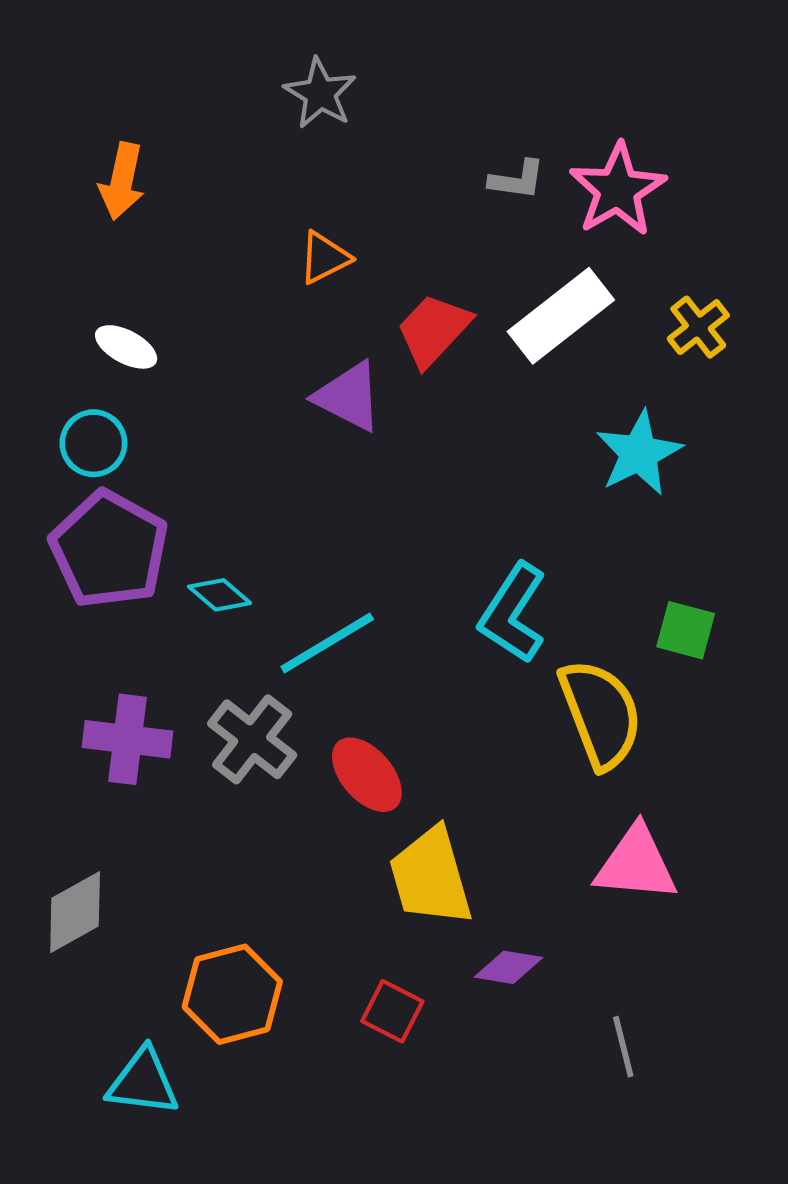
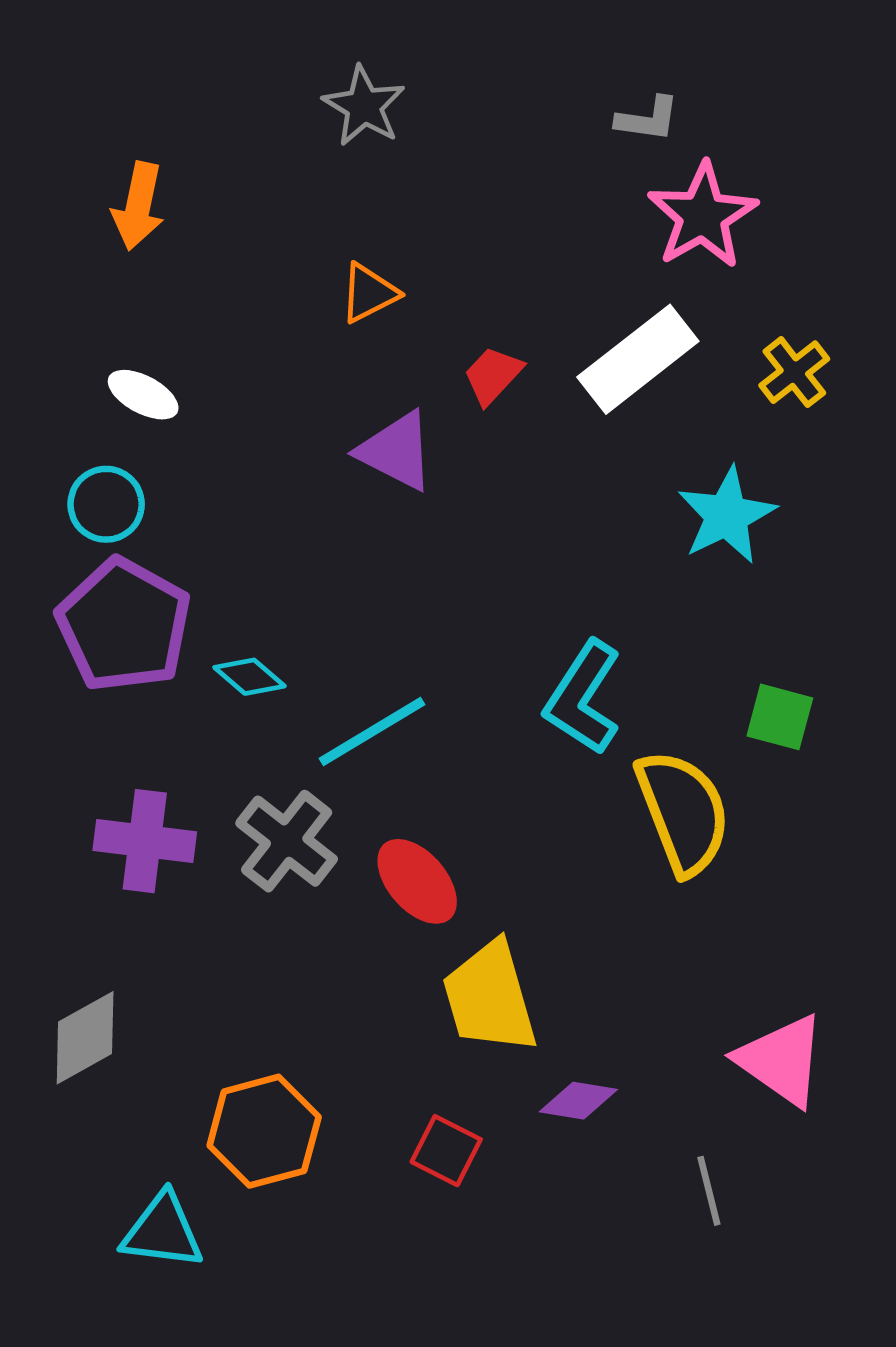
gray L-shape: (517, 180) -> (648, 119), moved
red trapezoid: (433, 330) -> (493, 375), size x0.7
pink triangle: (636, 864) -> (781, 1060), moved, turned 30

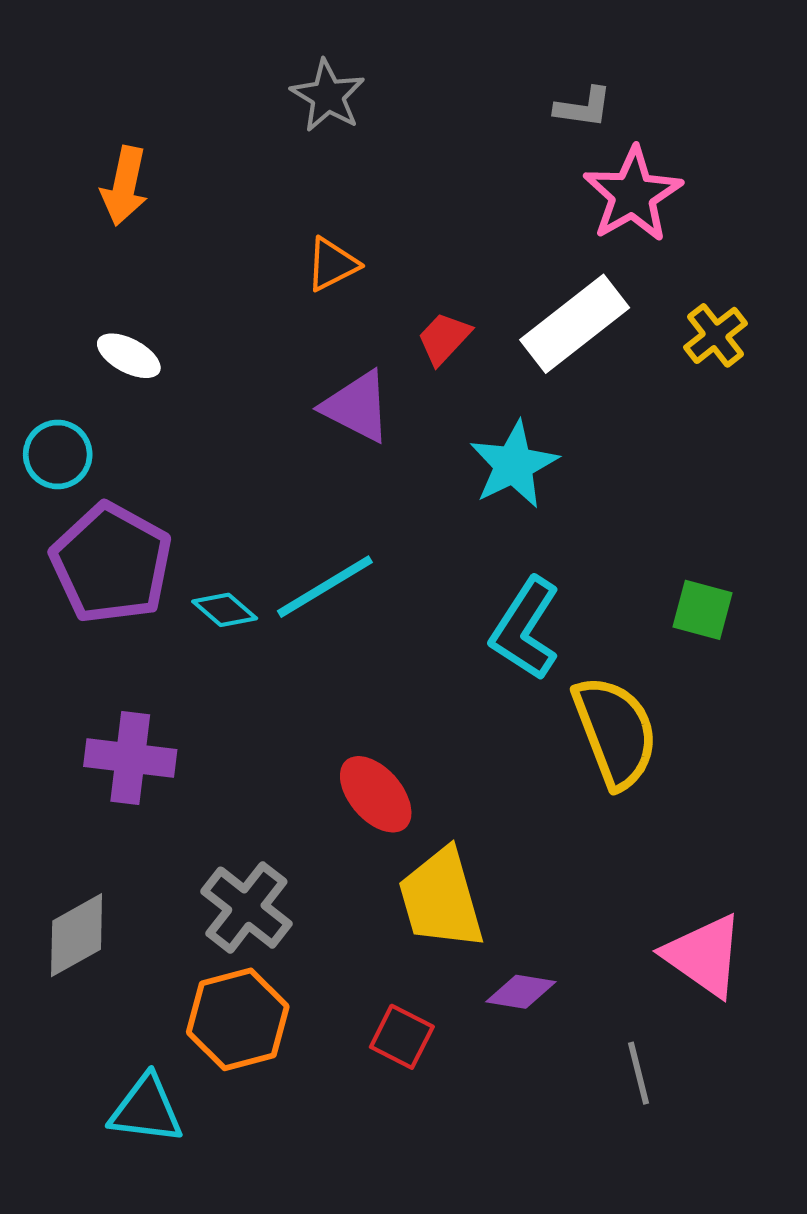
cyan circle: (106, 504) -> (58, 454), moved
cyan star: (727, 516) -> (514, 465), moved
green square: (780, 717) -> (702, 610), moved
cyan line: (372, 731) -> (325, 587), moved
gray cross: (287, 841) -> (246, 908), moved

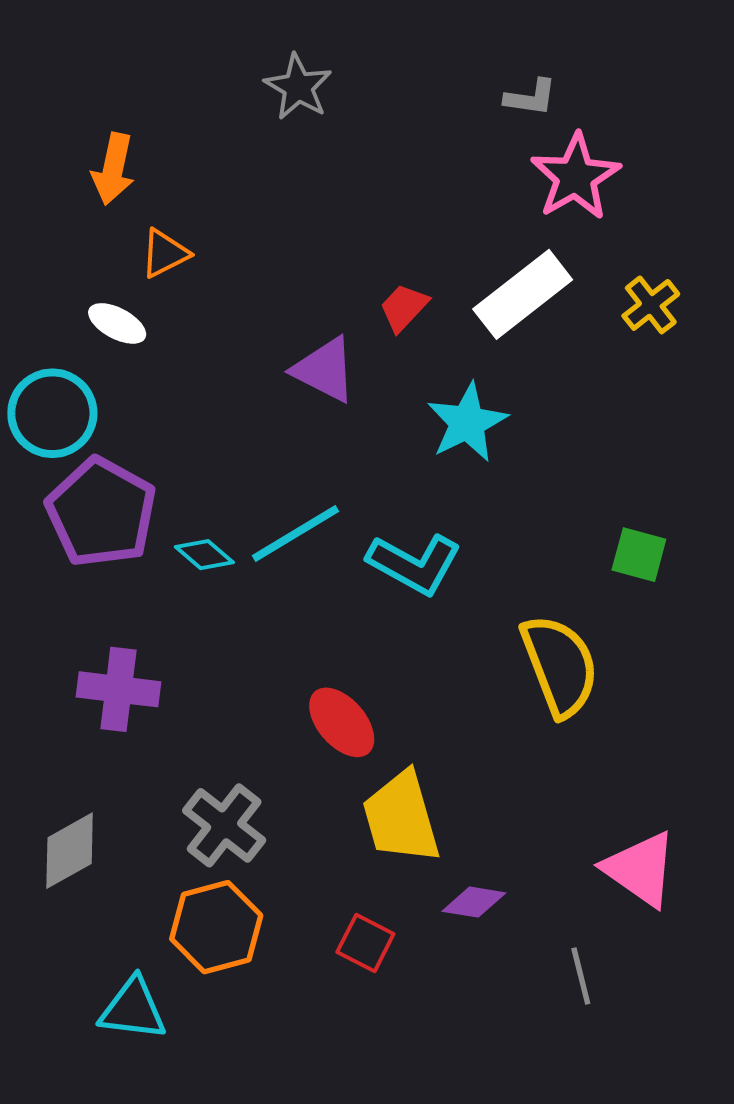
orange triangle: (332, 264) -> (165, 253), moved
cyan circle: (58, 454) -> (52, 413), size x1.4
cyan L-shape: (525, 629) -> (414, 564), moved, turned -94

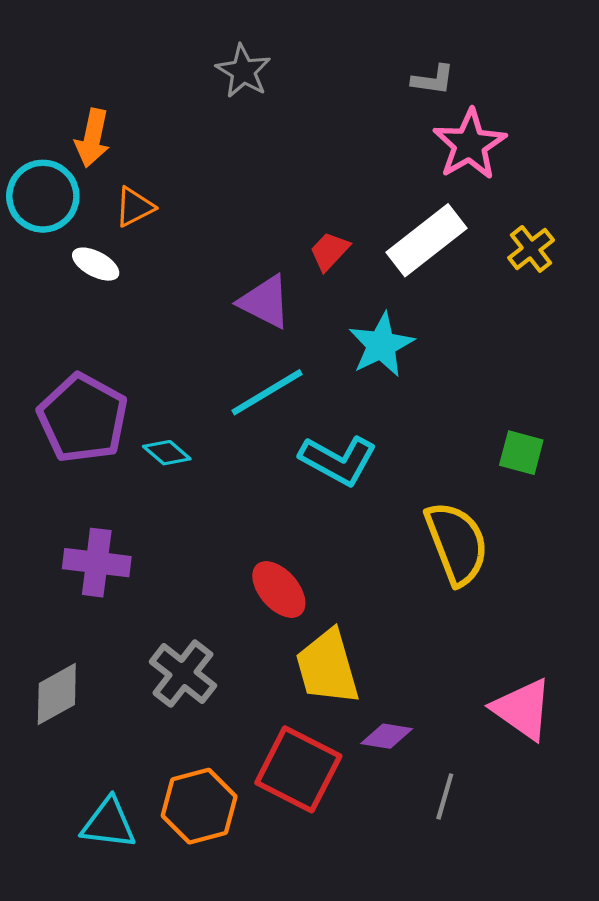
cyan circle: (52, 413) -> (43, 196), moved
cyan line: (295, 533) -> (267, 392), moved
orange hexagon: (216, 927) -> (199, 806), moved
red square: (365, 943) -> (298, 769), size x1.8
gray line: (581, 976) -> (445, 796), moved, turned 30

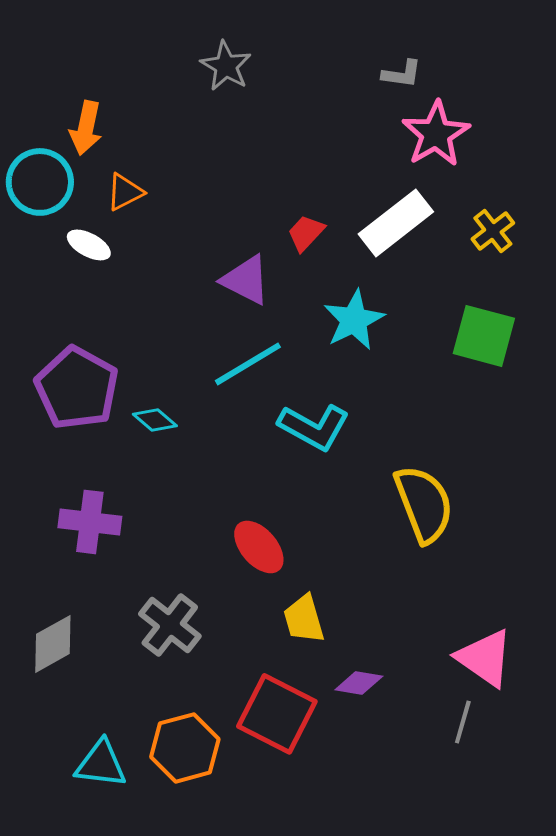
green square: (521, 453) -> (484, 336), moved, size x1.5
yellow trapezoid: (327, 667) -> (304, 619), size x0.7
gray line: (445, 796) -> (463, 722), moved

